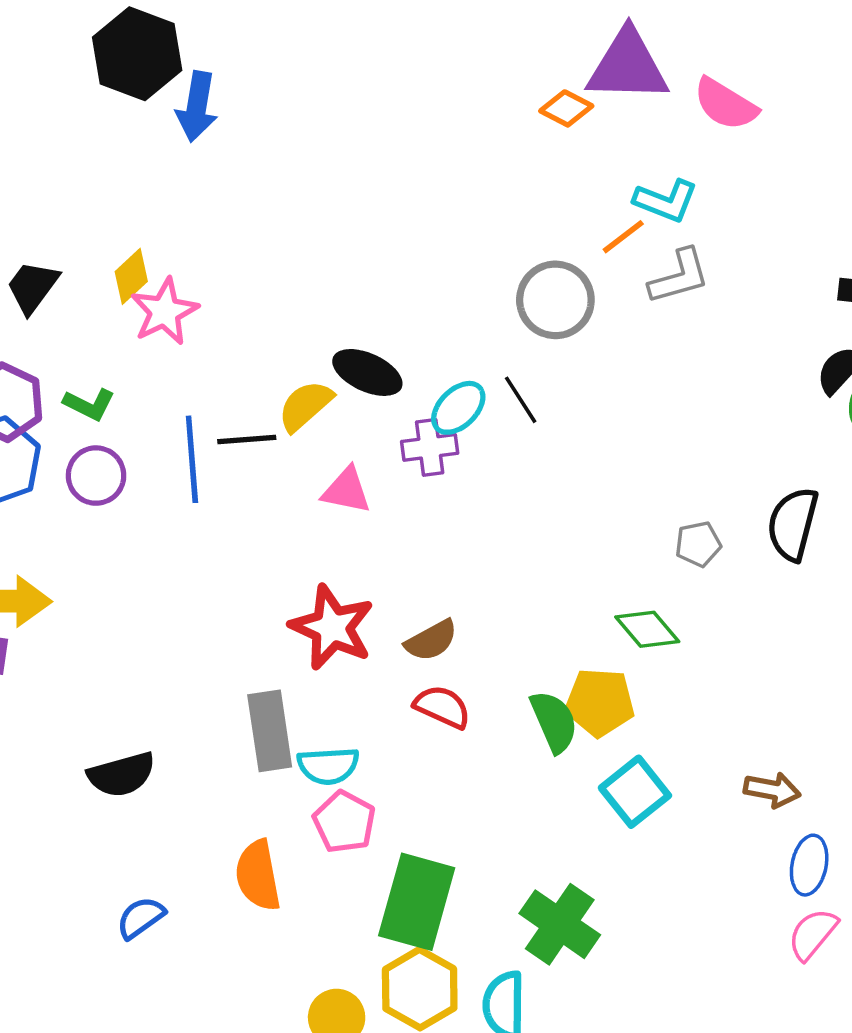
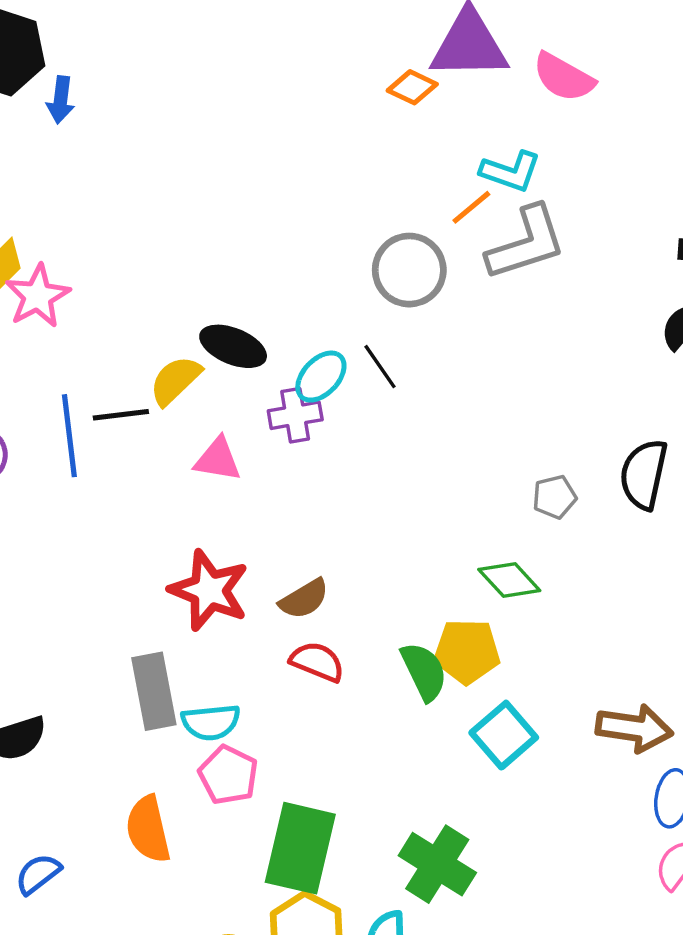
blue arrow: (197, 107) -> (61, 100), size x0.7
gray L-shape: (679, 277) -> (526, 243), size x1.4
brown arrow: (772, 790) -> (634, 728), size x1.4

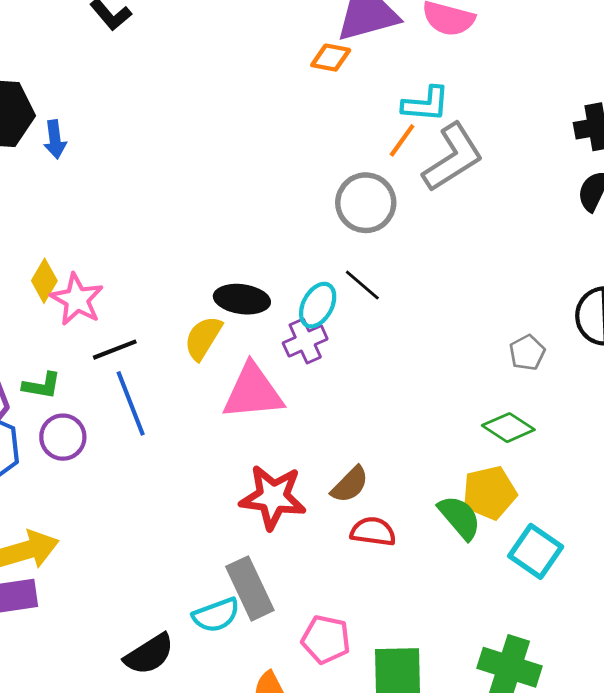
black line: (121, 415) -> (115, 350), moved
pink triangle: (218, 459) -> (253, 392), size x1.6
cyan semicircle: (211, 722) -> (216, 615), moved

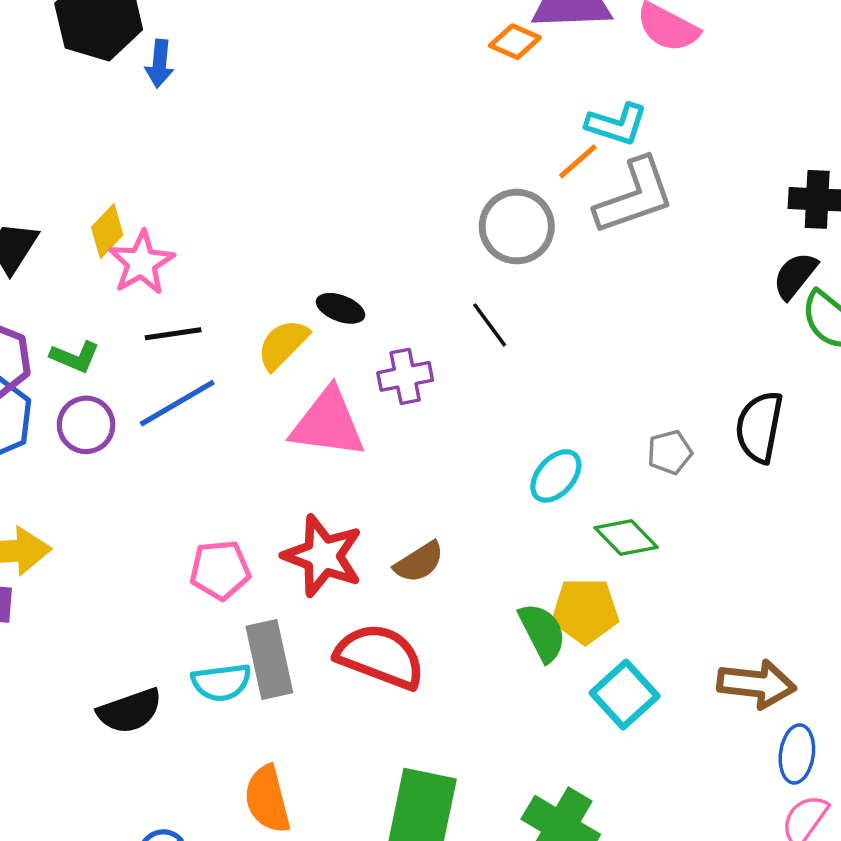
black ellipse: (242, 299) -> (341, 308), size x0.7
cyan ellipse: (318, 305) -> (556, 476), moved
blue line: (131, 403) -> (177, 403), turned 68
red semicircle: (373, 532) -> (380, 656), moved, size x1.6
pink pentagon: (326, 639) -> (220, 570), moved, turned -30

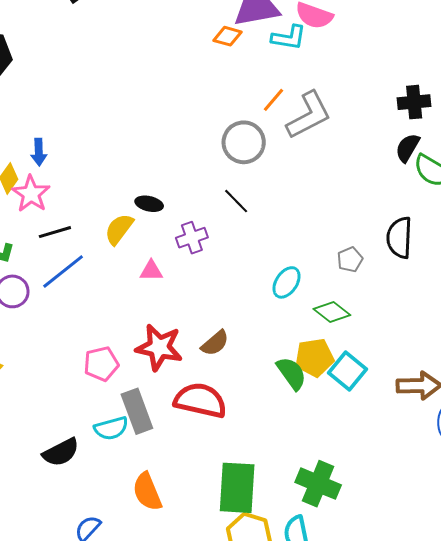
blue arrow: (159, 64) -> (39, 152), moved
cyan L-shape: (617, 124) -> (289, 38), moved
pink triangle: (328, 423) -> (151, 271), size x0.5
cyan square: (625, 695) -> (348, 371), moved

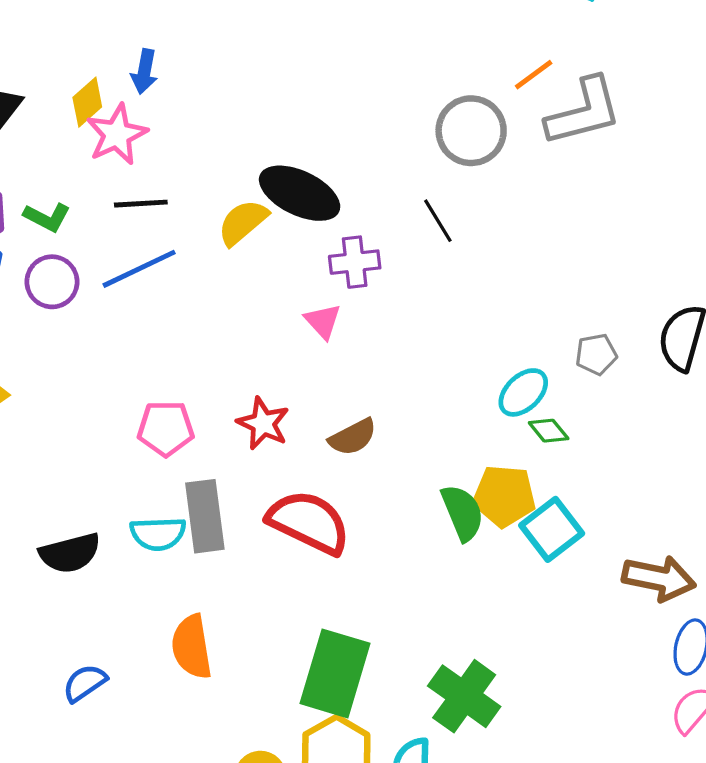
black ellipse: (149, 204) -> (300, 193), size x1.8
pink triangle: (151, 271) -> (323, 321), moved, turned 35
cyan ellipse: (287, 282) -> (523, 392), moved
green diamond: (332, 312) -> (549, 431), size x0.7
red star: (159, 347) -> (263, 423), size x0.7

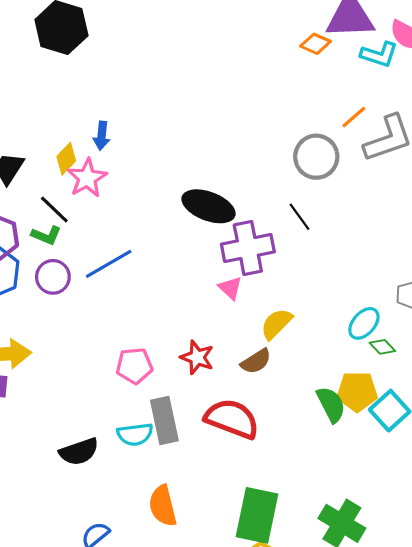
black line: (141, 204) -> (54, 210), moved, turned 52
yellow semicircle: (243, 222) -> (276, 324), moved
purple cross: (355, 262) -> (248, 248), size x1.6

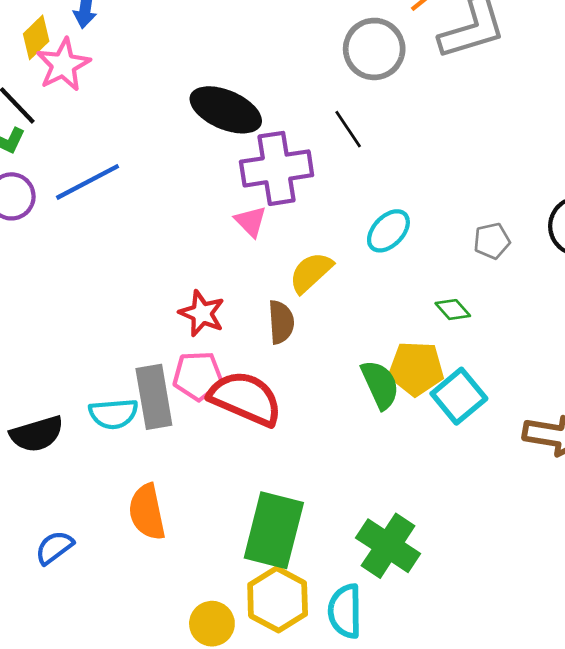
cyan ellipse: (364, 323) -> (388, 231), moved
brown semicircle: (256, 361) -> (281, 322), turned -64
pink pentagon: (134, 366) -> (198, 376), moved

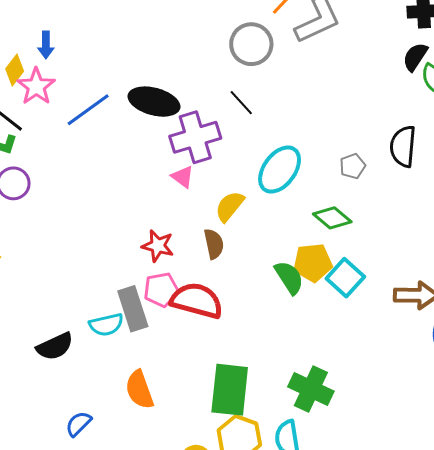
blue line: (88, 182) -> (88, 110), moved
cyan ellipse: (388, 231) -> (280, 170), size x1.5
green diamond: (453, 310) -> (332, 218), size x1.5

